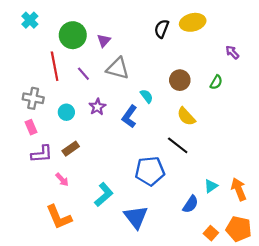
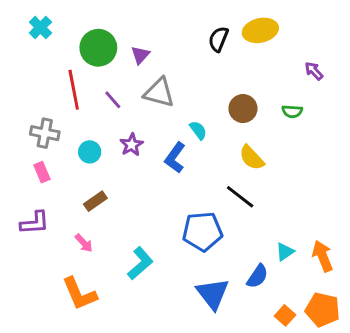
green semicircle: (216, 82) -> (292, 111), turned 64
purple L-shape: (42, 154) -> (35, 223), moved
blue triangle: (136, 217) -> (213, 294), moved

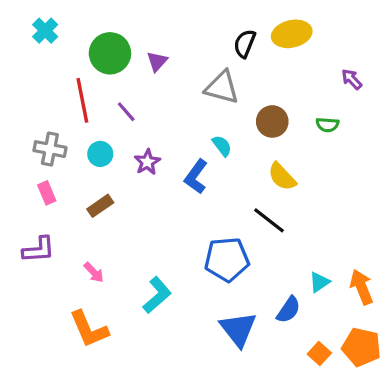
gray triangle: (159, 93) -> (222, 87), moved
cyan circle: (90, 152) -> (100, 154), moved
brown rectangle: (95, 201) -> (100, 206), moved

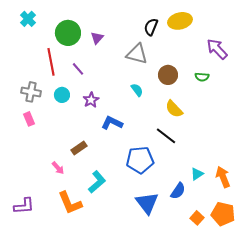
purple arrow: (352, 79) -> (217, 49), size x1.6
blue L-shape: (196, 177) -> (112, 123), moved, turned 80
brown rectangle: (100, 206) -> (79, 148), moved
purple L-shape: (39, 250) -> (24, 206), moved
orange L-shape: (89, 329) -> (70, 203), moved

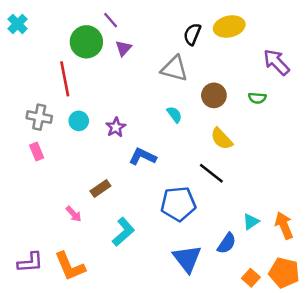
cyan cross: (28, 19) -> (18, 24), moved
purple line: (78, 69) -> (111, 20), moved
orange L-shape: (70, 203) -> (70, 266), moved

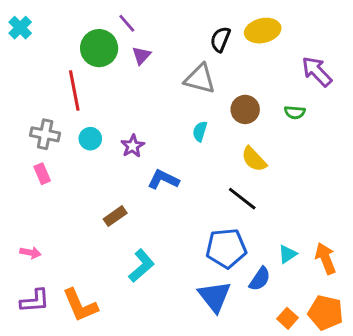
cyan semicircle: (174, 115) -> (200, 131), turned -126
blue pentagon: (178, 204) -> (226, 248), moved
pink arrow: (74, 214) -> (30, 253), moved, turned -36

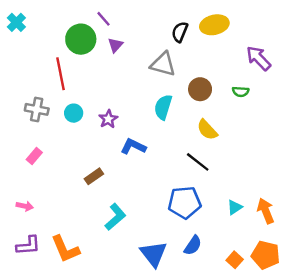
cyan semicircle: (200, 131) -> (163, 107), size x1.5
pink rectangle: (42, 174) -> (34, 156), moved, turned 63
blue semicircle: (260, 279) -> (193, 245), moved
blue triangle: (214, 296) -> (154, 254), moved

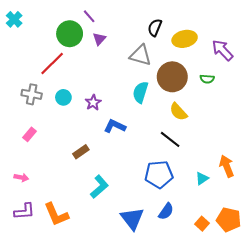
yellow ellipse: (214, 25) -> (185, 39), moved
red line: (60, 74) -> (52, 64), turned 56
brown circle: (200, 89) -> (172, 77), size x1.5
orange arrow: (266, 211) -> (227, 166), moved

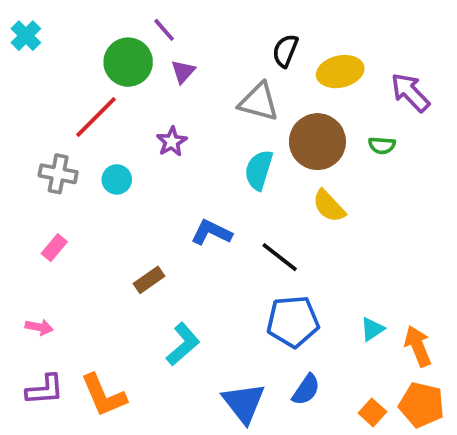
purple star: (93, 103) -> (172, 142), moved
black line: (170, 139) -> (280, 257), moved
orange arrow: (227, 166) -> (418, 346), moved

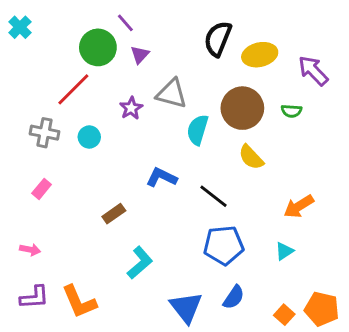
black semicircle: (285, 51) -> (218, 39), size x1.4
gray triangle: (259, 102) -> (172, 94), moved
orange arrow: (418, 346) -> (299, 206), moved, turned -100

